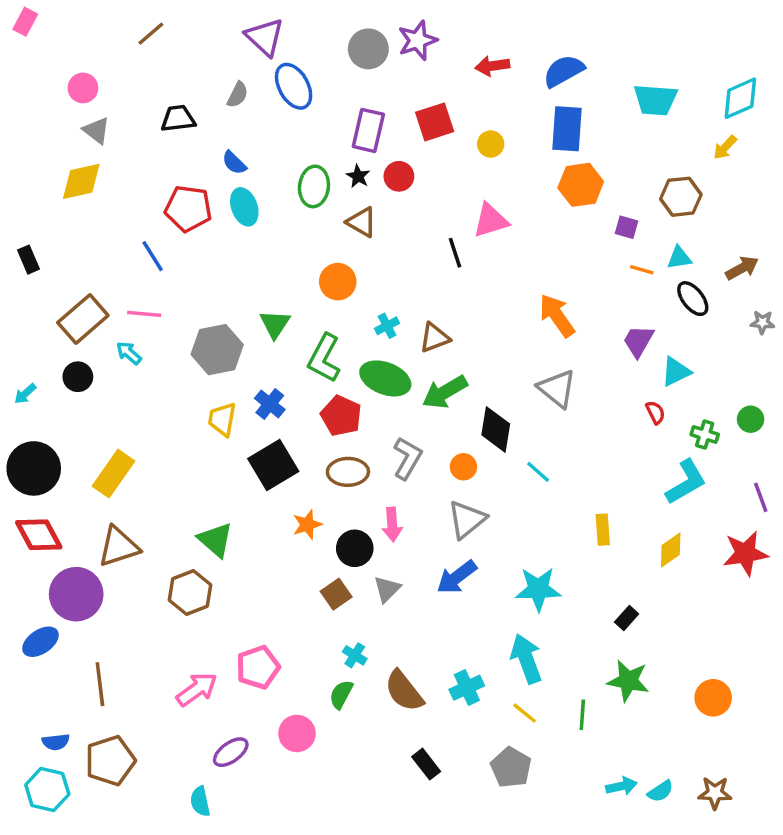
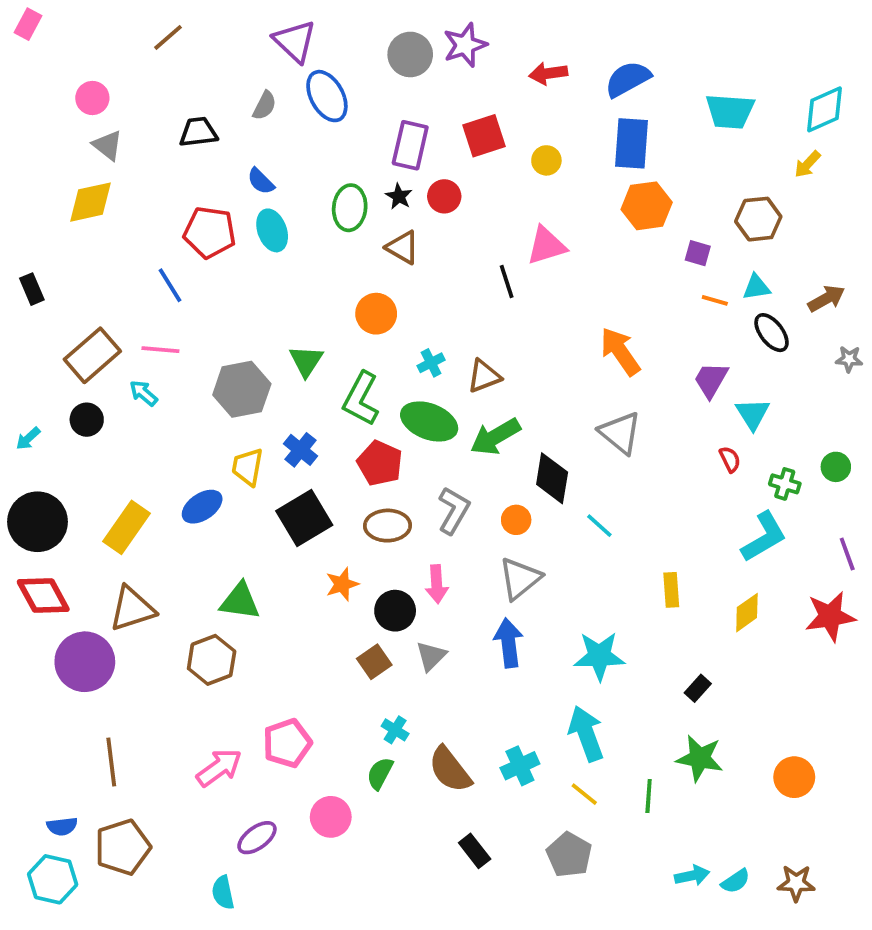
cyan triangle: (676, 372) -> (753, 414), turned -36
green triangle: (215, 540) -> (240, 601), turned -33
blue arrow: (457, 577) -> (509, 643), turned 120
blue ellipse: (40, 642) -> (202, 507), moved

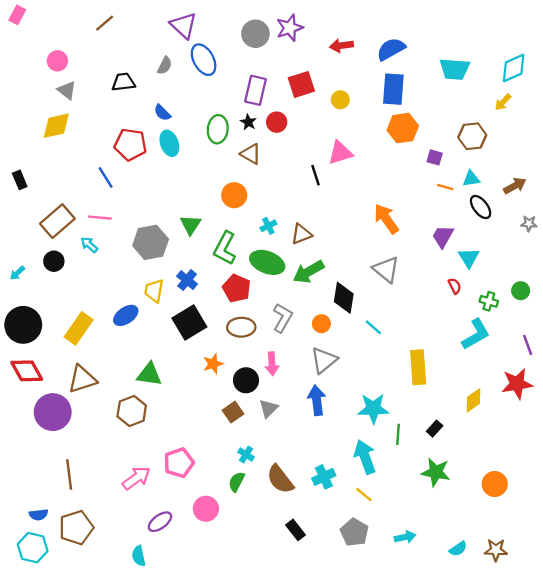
yellow rectangle: (671, 590) -> (418, 367), size x1.6
yellow diamond: (747, 613) -> (473, 400), moved
green line: (649, 796) -> (398, 434), moved
cyan arrow: (692, 876) -> (405, 537), moved

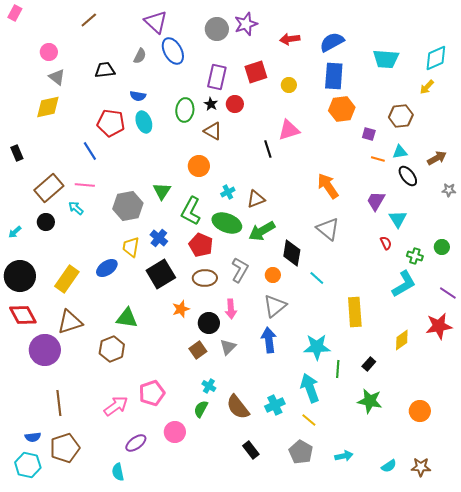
blue semicircle: (162, 113) -> (138, 96), turned -35
purple line: (528, 345) -> (448, 293), turned -36

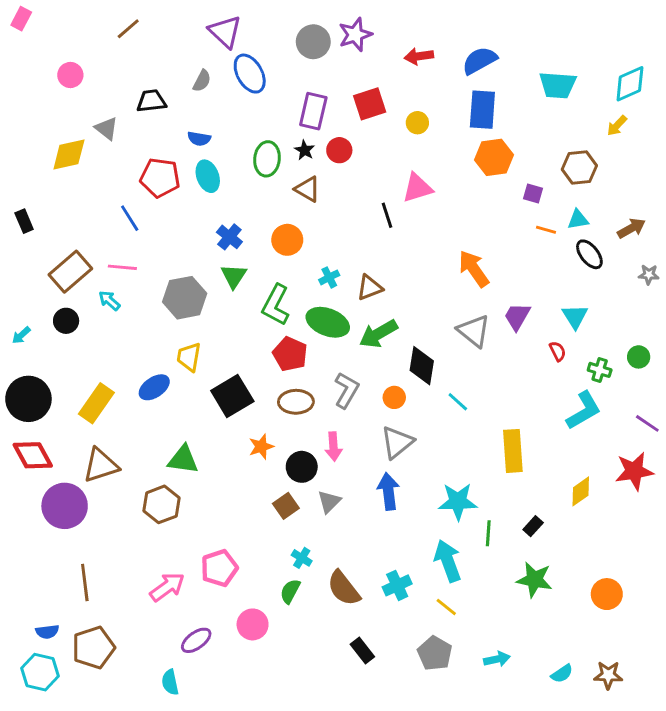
gray triangle: (57, 77) -> (107, 128), moved
purple trapezoid: (376, 201) -> (517, 316), moved
blue cross: (159, 238) -> (229, 237), moved

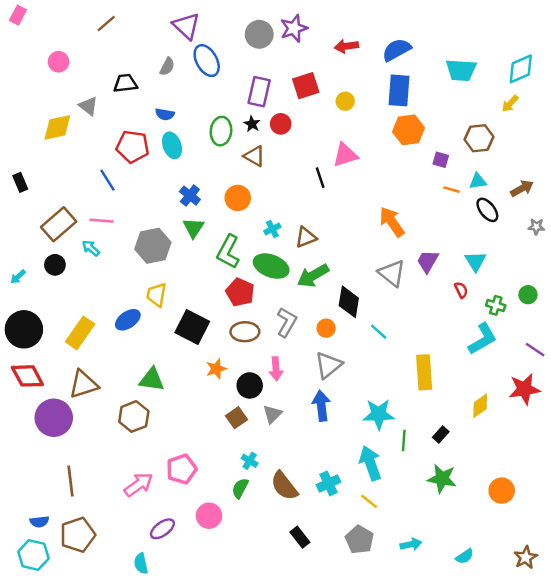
black square: (232, 396) -> (192, 327), turned -32
brown star: (608, 675) -> (526, 557), moved, turned -30

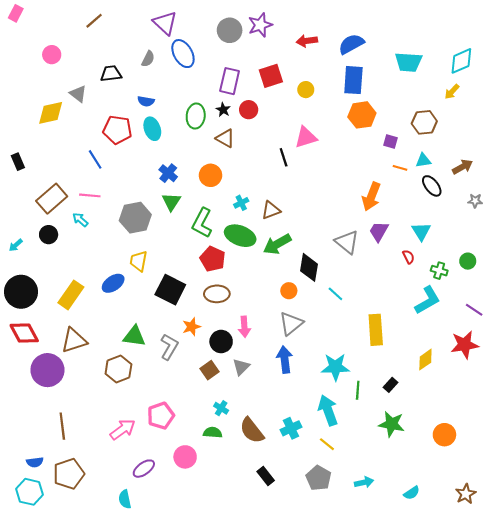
orange arrow: (392, 222) -> (371, 196), moved, turned -124
gray L-shape: (287, 322) -> (169, 347), moved
green semicircle: (240, 488) -> (213, 433), turned 66

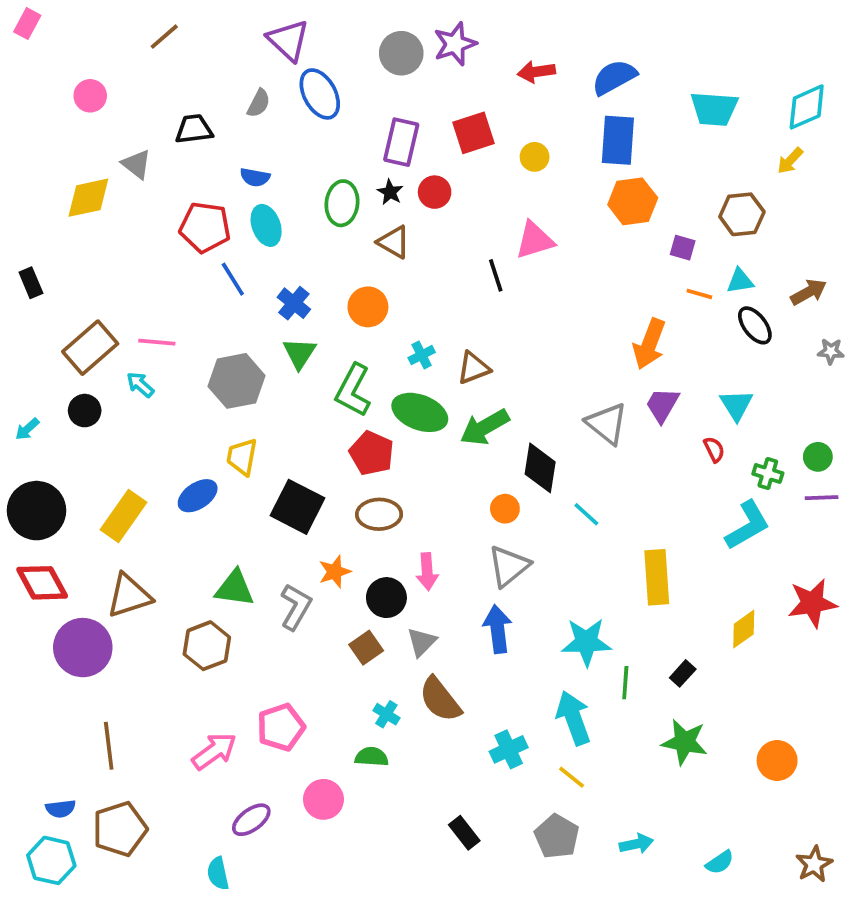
blue line: (95, 159) -> (233, 279), moved
purple line: (474, 310) -> (822, 498), moved, turned -36
brown semicircle: (252, 430) -> (440, 699), moved

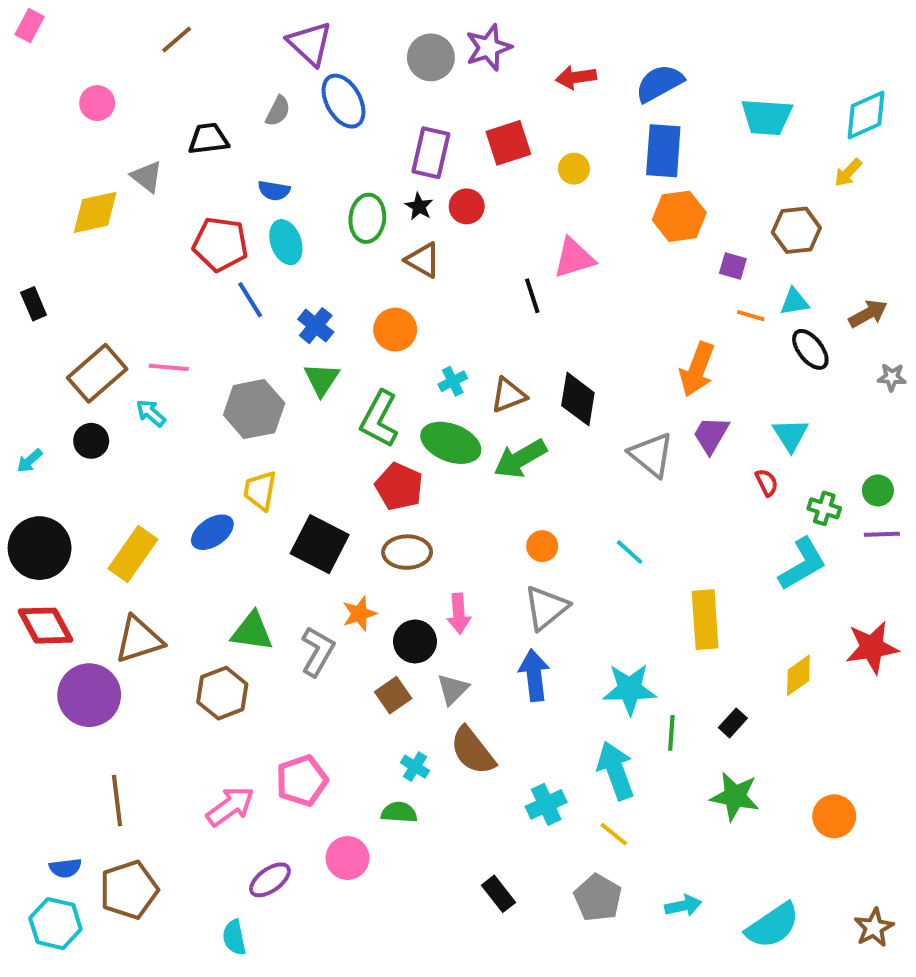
black diamond: (540, 468) -> (578, 399), moved
cyan semicircle: (720, 862) -> (773, 926), size x1.8

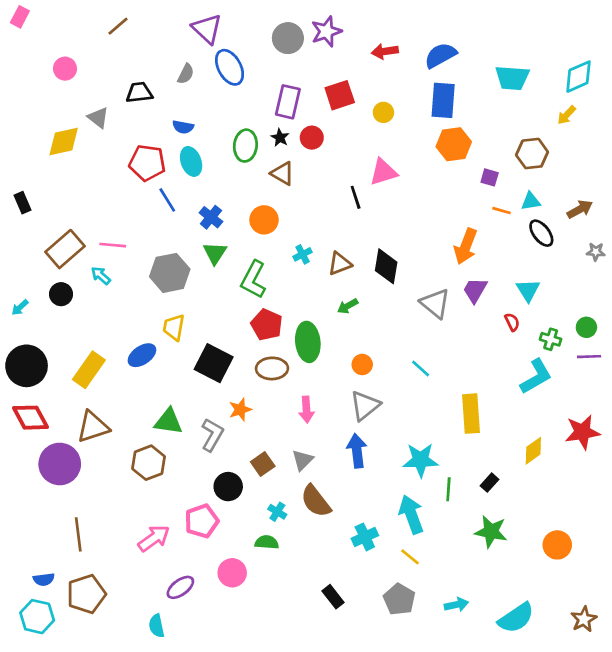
green ellipse: (451, 443) -> (308, 342), moved, turned 63
green arrow: (520, 459) -> (348, 306), size x0.6
black circle: (415, 641) -> (228, 487), moved

